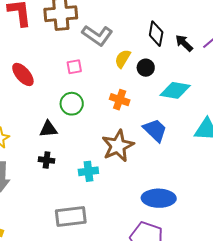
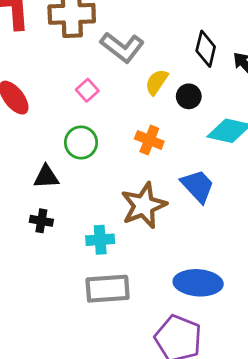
pink square: (74, 67) -> (87, 90), turned -35
gray rectangle: (71, 216) -> (108, 289), moved

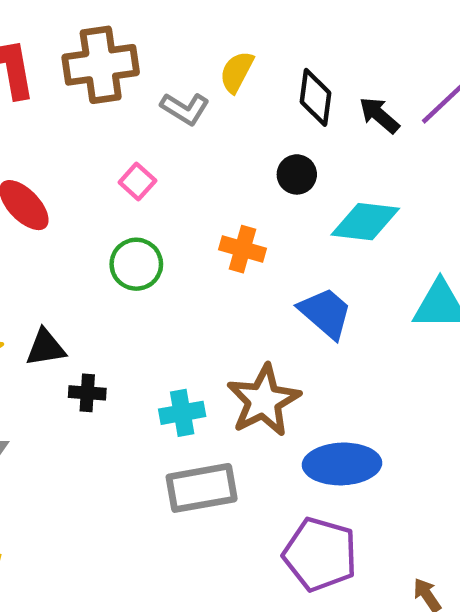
gray L-shape: (122, 47) -> (185, 109), size x0.7
yellow semicircle: (157, 82) -> (237, 72), moved
black triangle: (46, 177) -> (46, 348), moved
brown star: (144, 205) -> (264, 400), moved

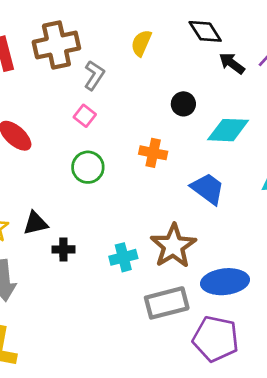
black diamond: (316, 97) -> (205, 31), moved, turned -36
gray L-shape: (185, 109) -> (94, 75), moved, turned -84
gray rectangle: (202, 488) -> (167, 303), moved

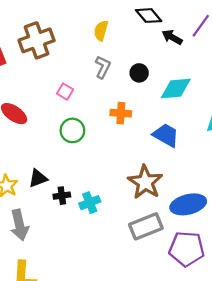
gray L-shape: (94, 75) -> (103, 67), moved
cyan cross: (123, 257) -> (90, 203), moved

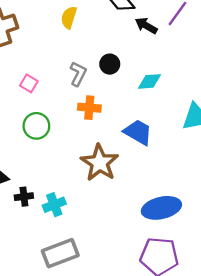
gray L-shape: (103, 67) -> (78, 74), moved
cyan diamond: (176, 88) -> (149, 81), size x0.7
brown star: (145, 182) -> (100, 163), moved
gray rectangle: (146, 226) -> (60, 253), moved

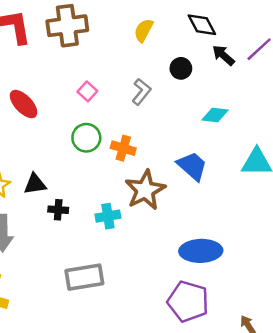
black circle: (110, 64) -> (181, 68), moved
orange cross: (89, 108) -> (123, 148), moved
cyan cross: (54, 205) -> (108, 216), moved

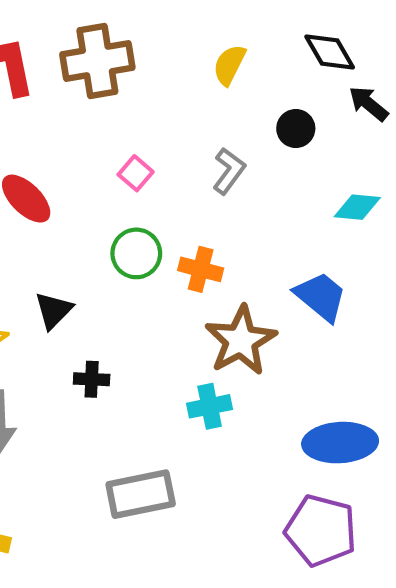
black triangle: (35, 184) -> (54, 310), moved, turned -35
cyan cross: (108, 216) -> (210, 406), moved

